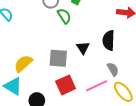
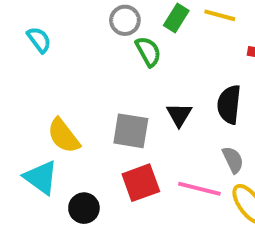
yellow semicircle: (23, 64) -> (64, 136), turned -90
pink line: (96, 86) -> (199, 189), turned 35

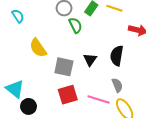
yellow semicircle: (64, 136) -> (38, 48), moved
black circle: (84, 208) -> (29, 106), moved

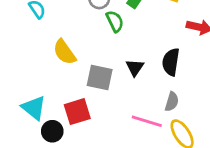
gray semicircle: (117, 85) -> (172, 102), turned 40
red square: (68, 95) -> (77, 112), moved

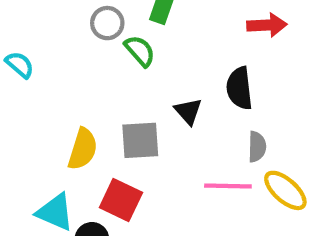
yellow semicircle: (65, 52) -> (83, 149), moved, turned -112
red square: (77, 112) -> (121, 200), turned -32

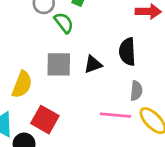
black triangle: (188, 111) -> (93, 64), turned 48
gray square: (140, 140) -> (59, 64), moved

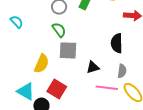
green semicircle: (64, 23) -> (59, 30), moved
black triangle: (93, 64) -> (93, 67), moved

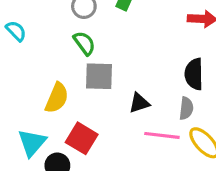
black semicircle: (117, 43) -> (194, 74), moved
cyan triangle: (26, 91) -> (32, 143), turned 42

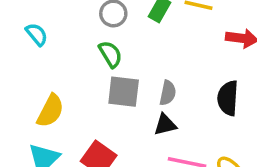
yellow semicircle: (57, 98) -> (50, 111), moved
gray semicircle: (186, 108) -> (168, 93), moved

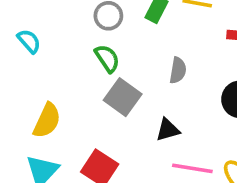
gray square: (124, 92) -> (123, 97), turned 32
gray semicircle: (168, 93) -> (178, 70), moved

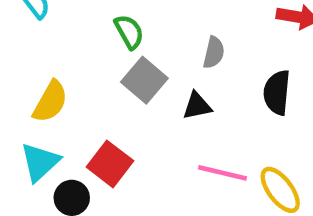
black triangle: (168, 130) -> (197, 106), moved

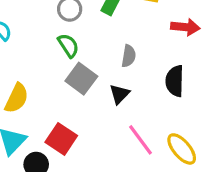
black triangle: (197, 106) -> (119, 94), turned -30
pink line: (222, 173) -> (140, 140), turned 44

